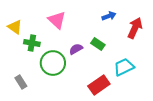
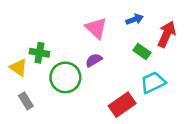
pink triangle: (57, 20) -> (96, 28), moved
yellow triangle: (15, 27) -> (18, 68), moved
green rectangle: (98, 44) -> (142, 52), moved

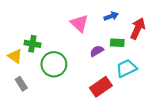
green rectangle: (142, 52) -> (117, 43), turned -32
purple semicircle: (94, 60) -> (97, 51), moved

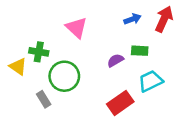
pink triangle: (79, 23) -> (76, 28), moved
red arrow: (138, 29) -> (164, 19), moved
gray rectangle: (21, 84) -> (44, 99), moved

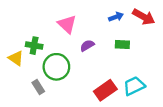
red arrow: (164, 19) -> (144, 17), turned 95
purple semicircle: (115, 60) -> (87, 46), moved
cyan trapezoid: (151, 81) -> (134, 86), moved

